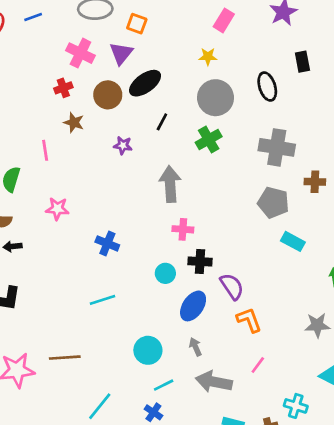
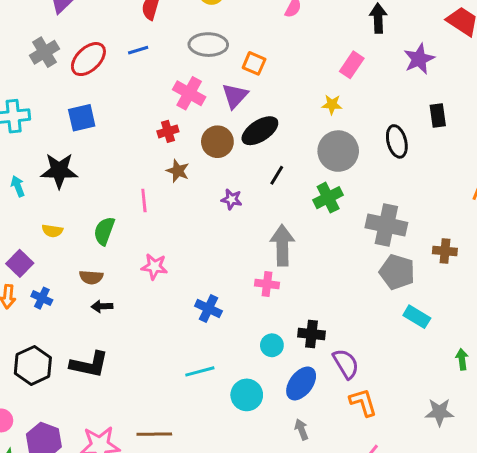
gray cross: (277, 147) -> (386, 225), moved
pink cross: (183, 229) -> (267, 284), moved
cyan circle: (148, 350) -> (247, 395), moved

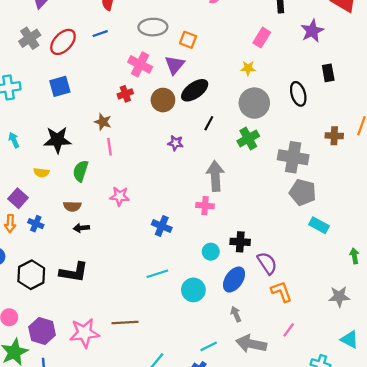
black star: (59, 171) -> (57, 140), moved
brown star: (178, 171) -> (103, 122), moved
brown cross: (445, 251) -> (334, 136), moved

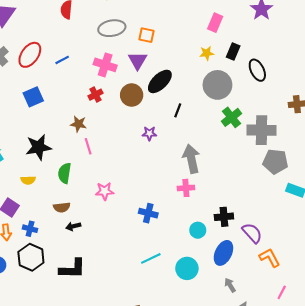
blue line: (100, 34) -> (62, 60), moved
black rectangle: (328, 73) -> (233, 51), moved, turned 42
green cross: (248, 138) -> (232, 117), moved
black hexagon: (31, 275) -> (31, 257), moved

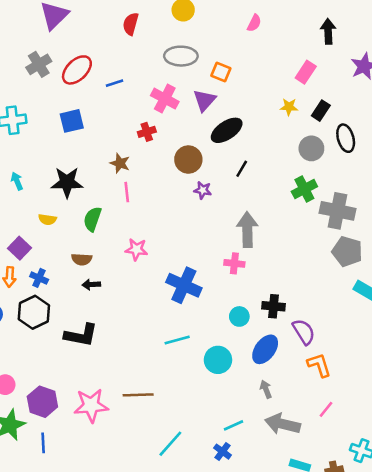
gray circle: (217, 85) -> (311, 148), moved, size x0.7
brown circle: (132, 95) -> (188, 160), moved
blue cross: (148, 213) -> (184, 285), size x1.5

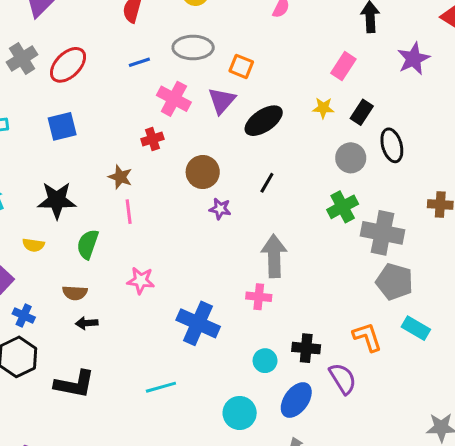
blue line: (115, 83) -> (139, 62), moved
black ellipse: (227, 130) -> (264, 121), moved
cyan line: (177, 340) -> (161, 387), moved
orange L-shape: (319, 365) -> (367, 337), moved

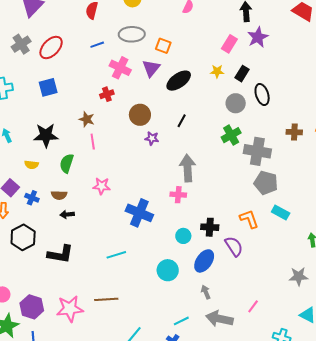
purple star: (414, 59) -> (258, 37), moved
blue cross: (24, 315) -> (32, 198), moved

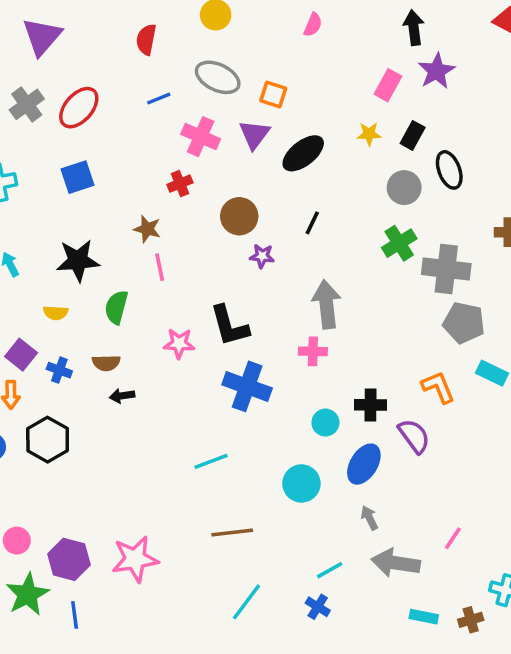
gray ellipse: (132, 34) -> (218, 77), turned 30
black L-shape: (60, 254) -> (229, 326), moved, turned 68
brown line: (106, 299) -> (232, 532), moved

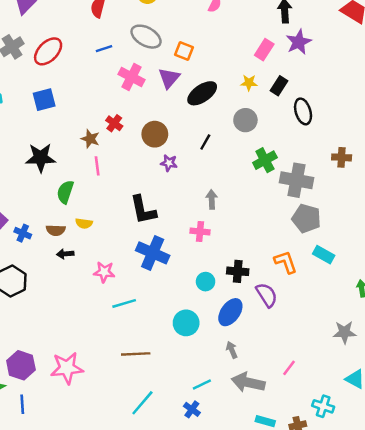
red cross: (180, 184) -> (114, 123), moved, turned -35
gray circle: (404, 188) -> (245, 120), moved
gray arrow: (327, 304) -> (212, 199), size x0.6
yellow semicircle: (56, 313) -> (84, 223), moved
pink star: (179, 343) -> (104, 272), moved

